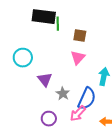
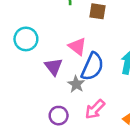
pink triangle: (78, 58) -> (77, 47), moved, turned -35
blue semicircle: (87, 99) -> (92, 67), moved

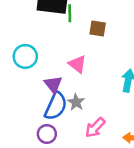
blue semicircle: (92, 67) -> (56, 106), moved
purple circle: (59, 116) -> (47, 134), moved

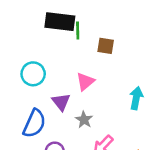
pink triangle: (77, 64) -> (85, 81), turned 42
blue semicircle: (56, 106) -> (34, 124), moved

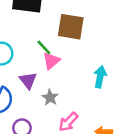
green line: (78, 31) -> (44, 47), moved, turned -42
brown square: (106, 46) -> (71, 27), size x1.6

